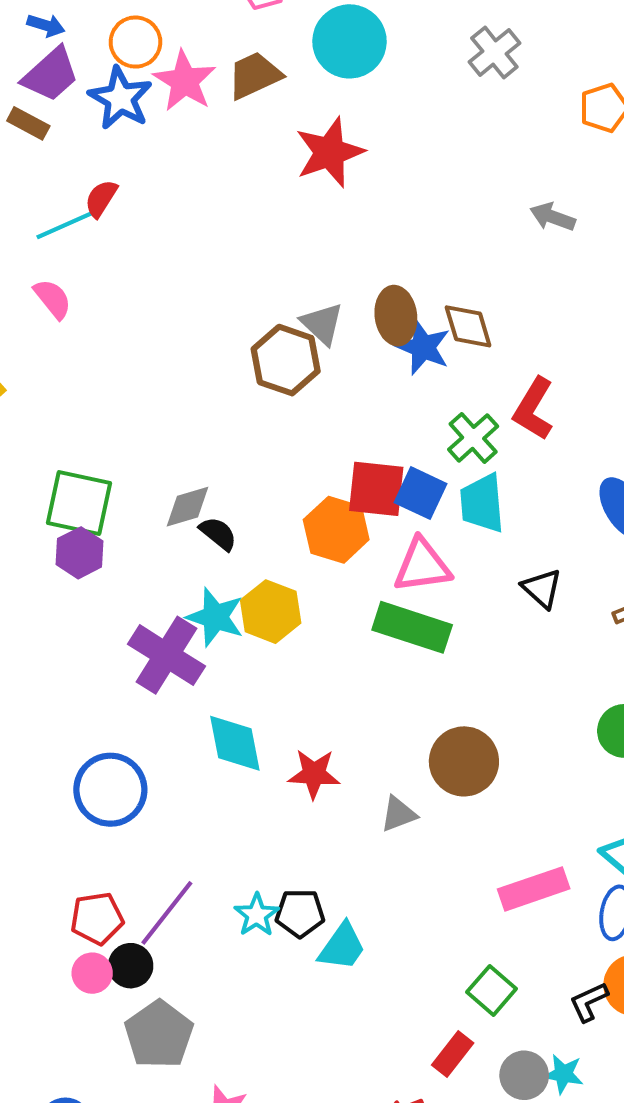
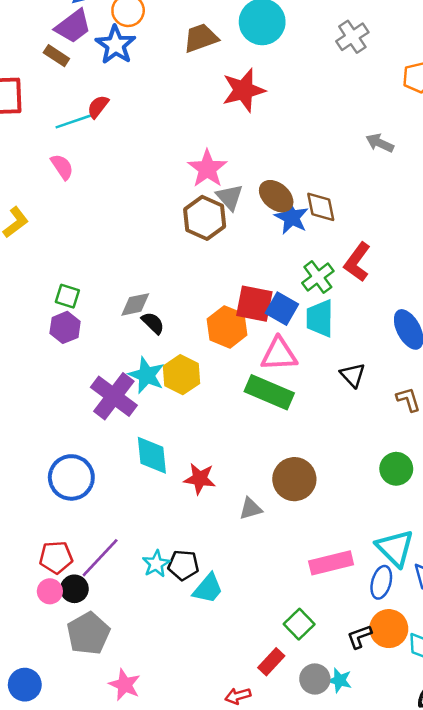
pink star: (185, 81) -> (207, 169), moved
brown ellipse: (396, 316) -> (276, 196), turned -48
green square: (79, 503) -> (67, 296), size x0.6

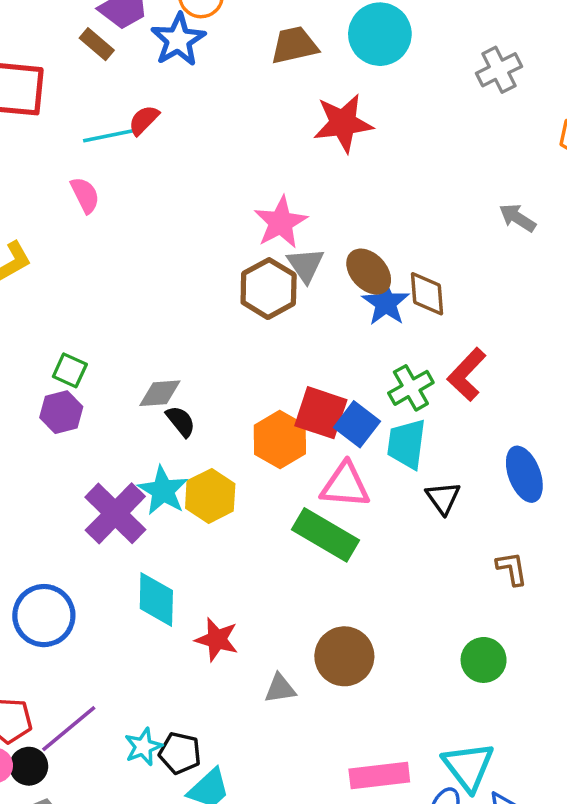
black triangle: (353, 375) -> (443, 498), moved

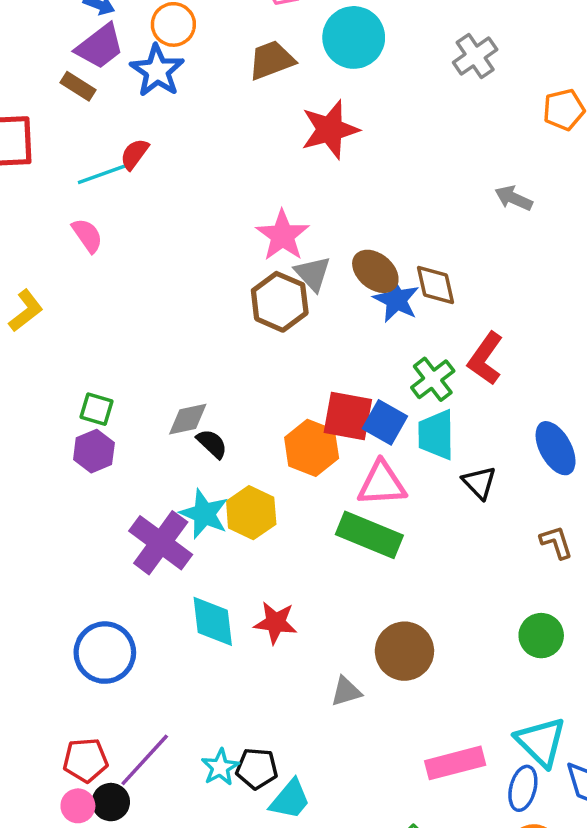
red star: (217, 639) -> (275, 623), moved

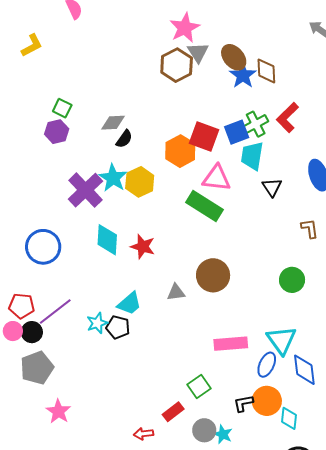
blue square: (385, 422) -> (237, 132), moved, turned 30
black semicircle: (212, 444) -> (124, 139), turned 72
cyan trapezoid: (290, 799) -> (130, 303), moved

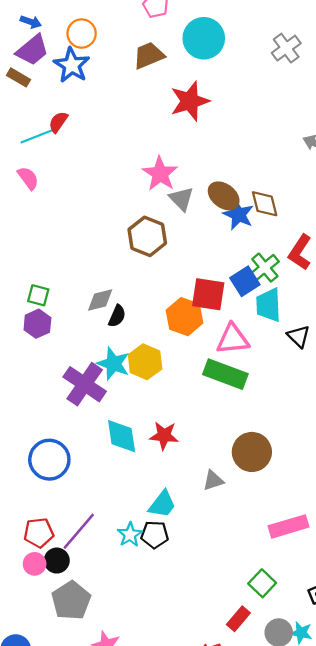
brown hexagon: (177, 65) -> (147, 236), moved

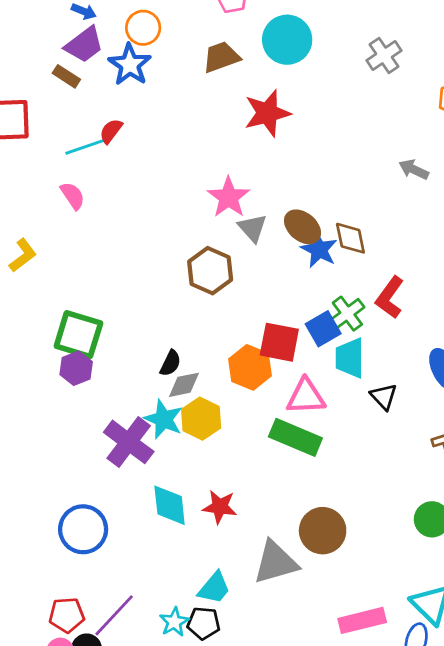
green square: (38, 295) -> (78, 335), size x1.8
gray diamond: (100, 300) -> (184, 385), moved
gray triangle: (213, 480) -> (276, 562), size x1.8

